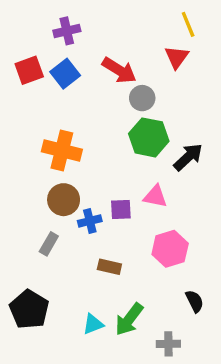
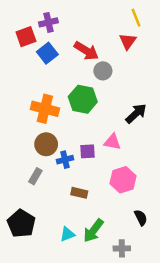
red square: (29, 70) -> (26, 37), moved
green hexagon: (149, 137) -> (83, 99), moved

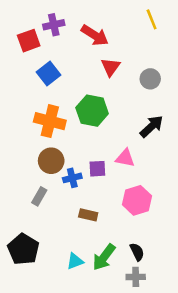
red triangle: (128, 41) -> (111, 67), moved
red arrow: (86, 51) -> (95, 35), moved
blue square: (47, 53) -> (49, 74), moved
gray circle: (103, 71) -> (150, 79), moved
black semicircle: (141, 218) -> (137, 252), moved

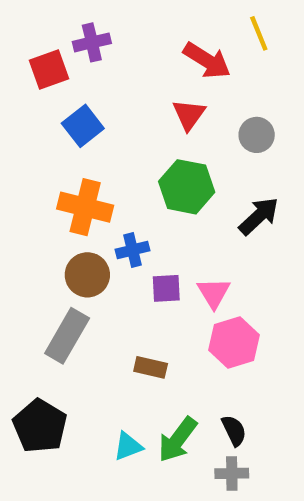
red arrow: (95, 35) -> (207, 60), moved
green hexagon: (92, 111) -> (187, 187), moved
pink triangle: (125, 158) -> (214, 293), moved, turned 48
blue cross: (72, 178) -> (132, 250), moved
gray rectangle: (39, 196) -> (67, 336), size x1.6

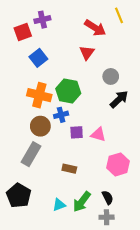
gray circle: (257, 135) -> (111, 76), moved
green hexagon: (187, 187) -> (68, 91), moved
pink triangle: (214, 293) -> (98, 134), turned -42
pink hexagon: (234, 343) -> (118, 164), moved

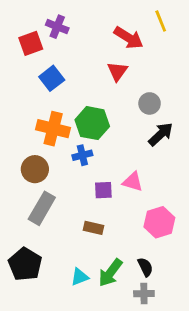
purple cross: (42, 20) -> (57, 27), turned 35
brown circle: (40, 126) -> (35, 169), moved
purple square: (77, 132) -> (103, 190), moved

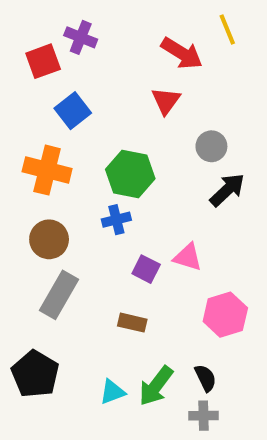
orange cross: (53, 129) -> (47, 170), moved
purple square: (103, 190) -> (146, 269), turned 30

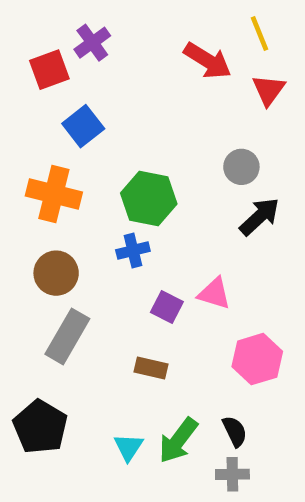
purple cross: (81, 37) -> (92, 43), turned 32
red triangle: (166, 101) -> (269, 90), moved
cyan triangle: (112, 392) -> (128, 447), turned -36

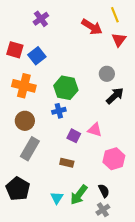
red square: (49, 70) -> (15, 50), moved, turned 36
gray cross: (232, 474) -> (103, 210), turned -32

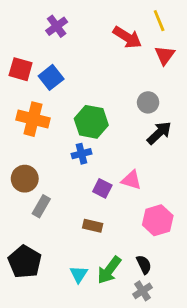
brown circle: (25, 121) -> (25, 179), moved
gray rectangle: (30, 149) -> (41, 206), size x0.7

